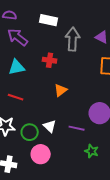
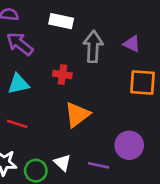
orange triangle: (61, 90) -> (77, 115), size x1.5

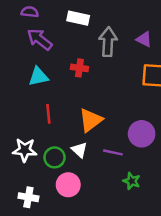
orange triangle: (77, 115) -> (91, 120), moved
red line: (17, 124) -> (48, 114), moved, turned 66

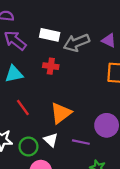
white rectangle: (78, 18) -> (50, 35), moved
gray arrow: (108, 42) -> (76, 43), turned -115
red line: (48, 114) -> (23, 107), turned -30

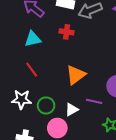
red line: (23, 107) -> (32, 70), moved
white triangle: (51, 140) -> (72, 110), moved, turned 48

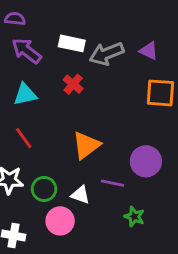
red cross: (67, 32) -> (73, 84), turned 32
white triangle: (72, 110) -> (80, 195), turned 48

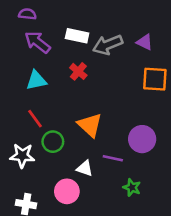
orange triangle: (86, 145) -> (90, 125), turned -40
green circle: (44, 189) -> (53, 142), moved

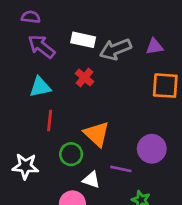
purple triangle: (145, 42) -> (154, 47), turned -36
red line: (35, 119) -> (50, 121), moved, turned 42
green circle: (53, 142) -> (71, 154), moved

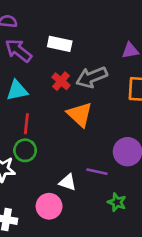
gray arrow: (115, 49) -> (92, 77), moved
orange triangle: (97, 134) -> (80, 114), moved
green circle: (71, 154) -> (25, 150), moved

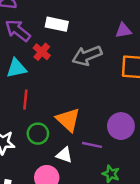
red cross: (61, 81) -> (42, 52), moved
orange triangle: (80, 114) -> (68, 120), moved
green circle: (25, 150) -> (38, 134), moved

